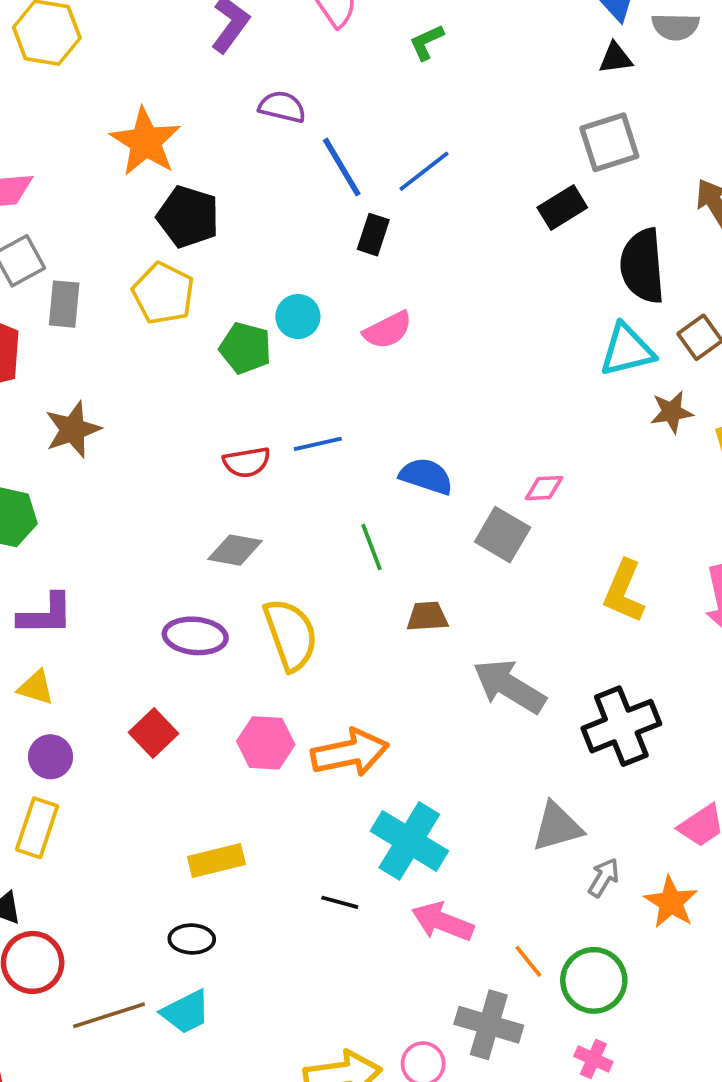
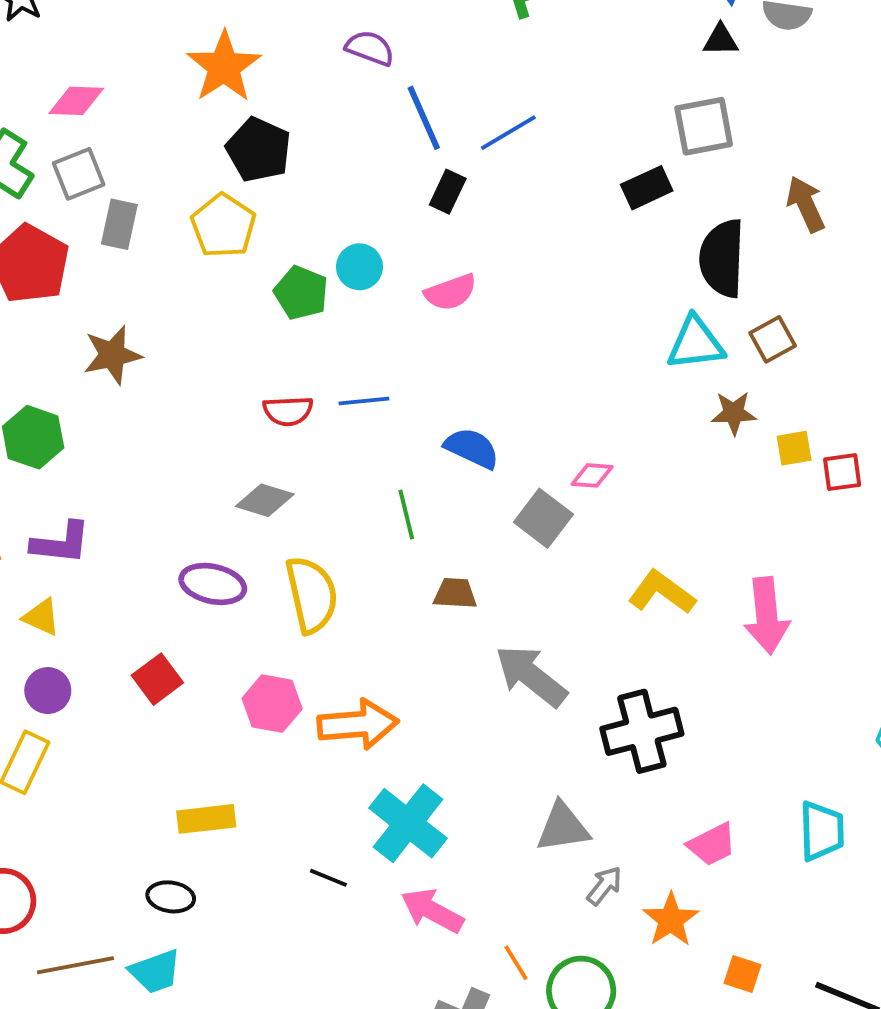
yellow L-shape: (624, 591) -> (662, 592), turned 96

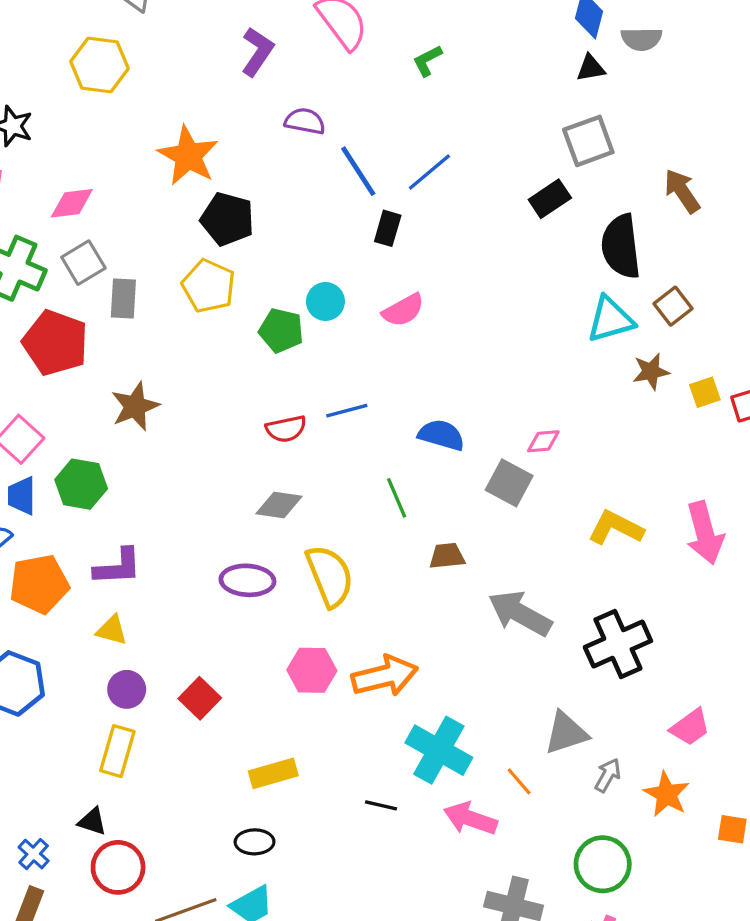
red square: (157, 679) -> (200, 698), moved
orange line: (516, 963) -> (519, 781), moved

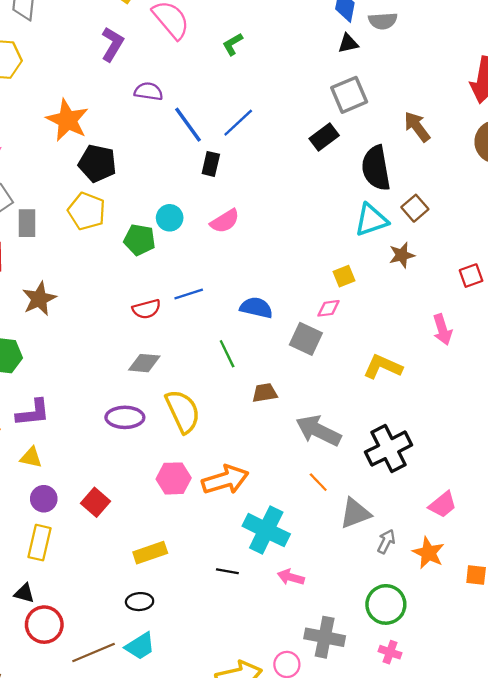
yellow square: (705, 392) -> (344, 276), moved
pink arrow: (705, 533) -> (442, 329), moved, size x0.7
orange line: (519, 781) -> (318, 482), moved
pink arrow: (470, 819) -> (291, 577), size x0.7

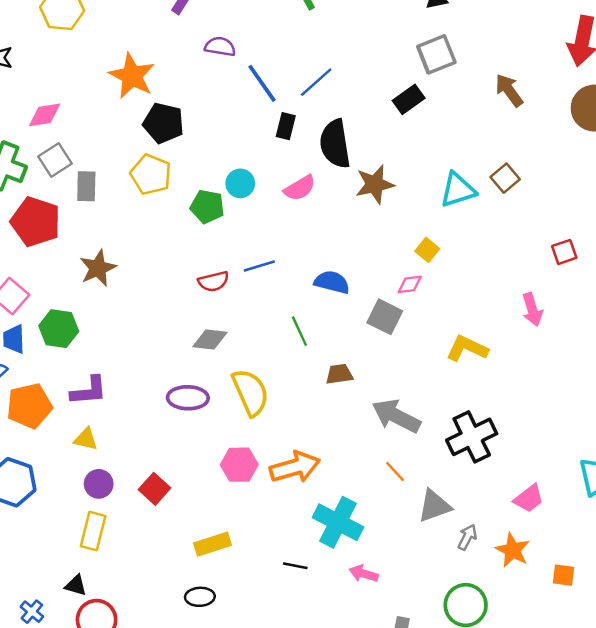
black semicircle: (376, 168) -> (335, 144), moved
brown star: (402, 255) -> (375, 184), moved, size x1.4
yellow square: (344, 276) -> (427, 250), turned -30

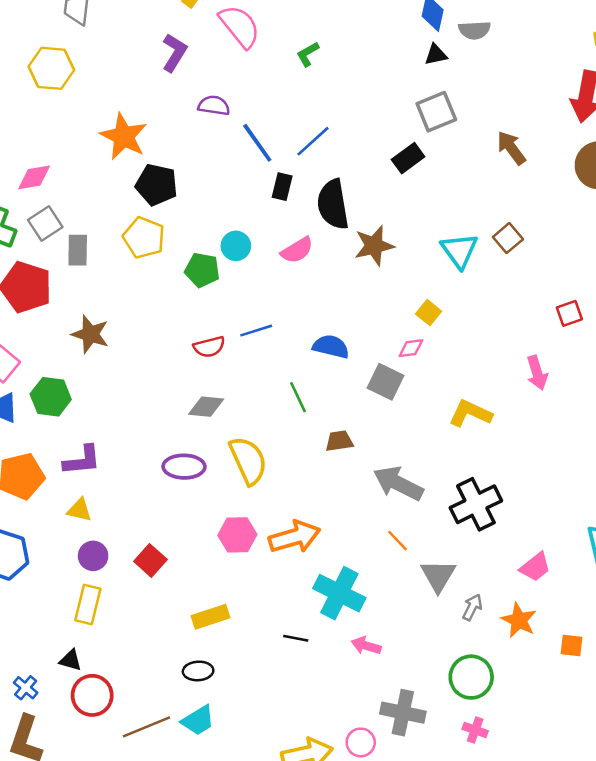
cyan triangle: (458, 190) -> (459, 251), turned -48
brown star: (98, 268) -> (90, 334), turned -30
gray triangle: (434, 506) -> (438, 576), turned -39

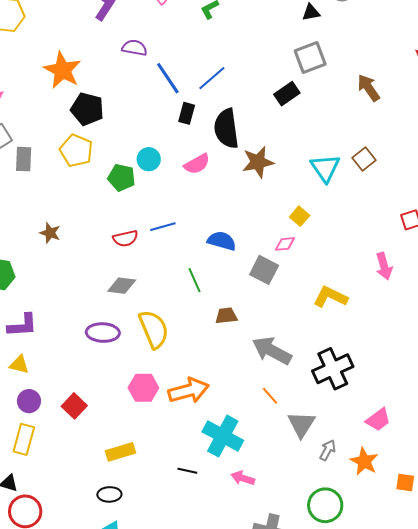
brown star: (90, 334) -> (50, 233), moved, size x0.7

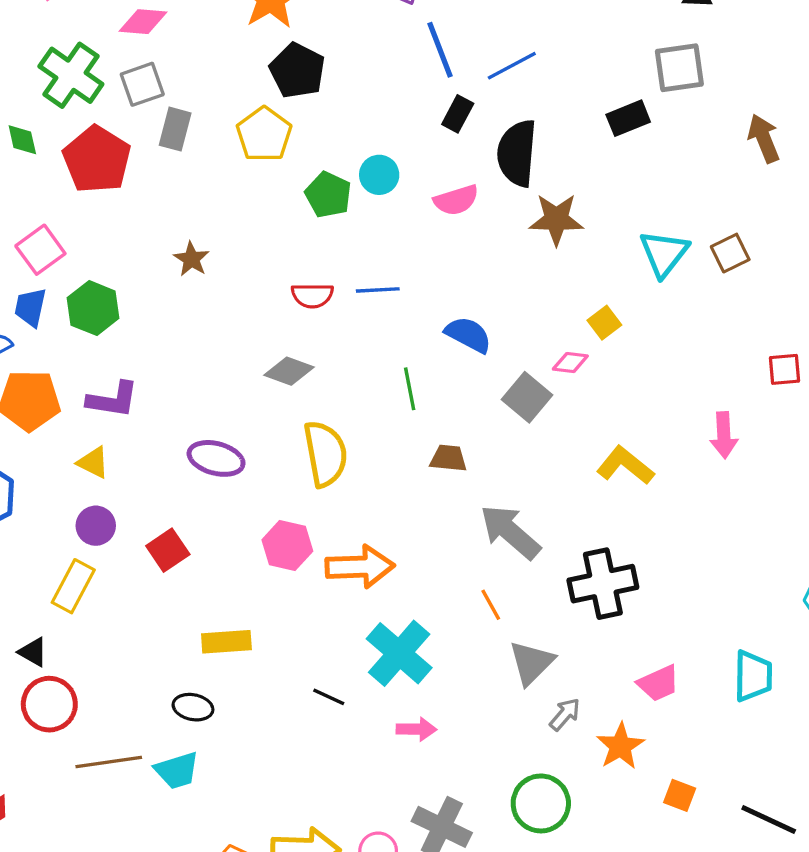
purple ellipse: (103, 333) -> (216, 458), moved
pink arrow: (243, 478) -> (416, 729), turned 150

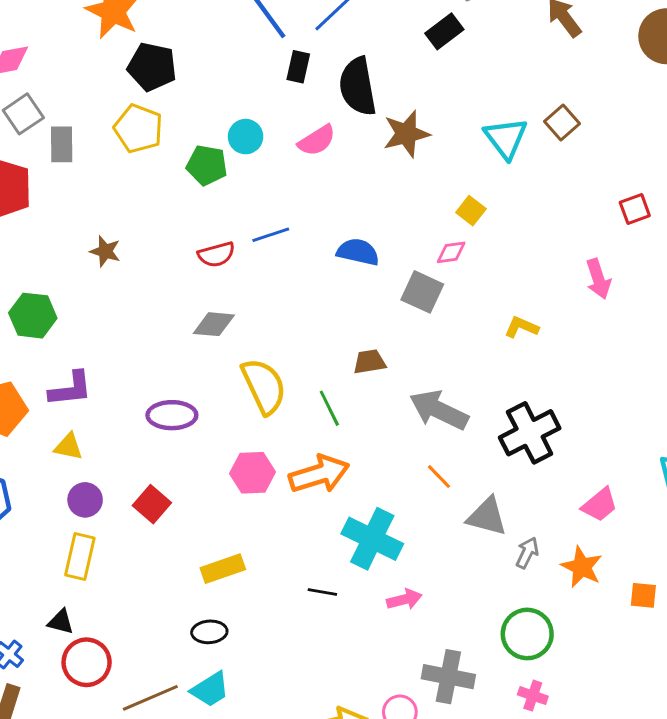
green line: (410, 389) -> (329, 408), moved
yellow L-shape: (625, 465) -> (521, 327), size x0.7
gray triangle: (531, 663) -> (487, 516), turned -45

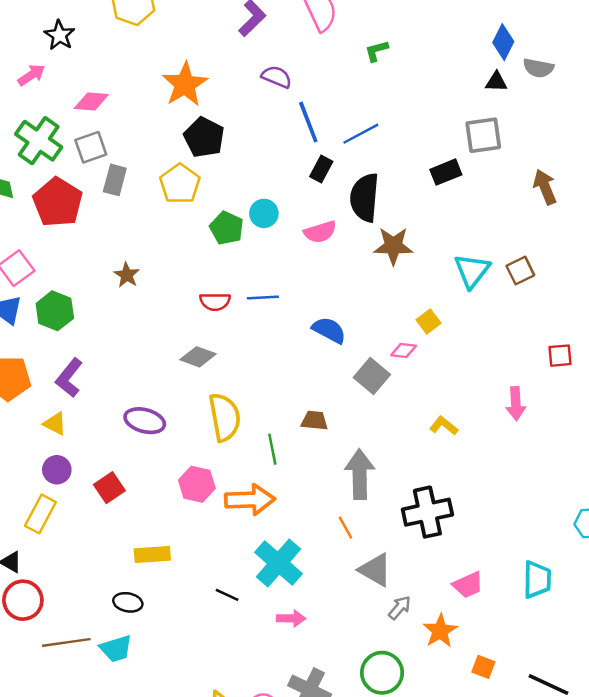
purple L-shape: (71, 389) -> (69, 378), turned 120
gray arrow: (439, 410) -> (360, 474), turned 48

